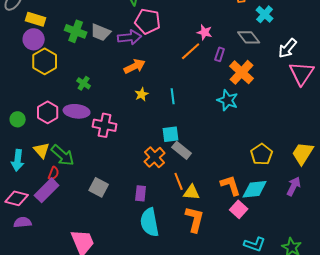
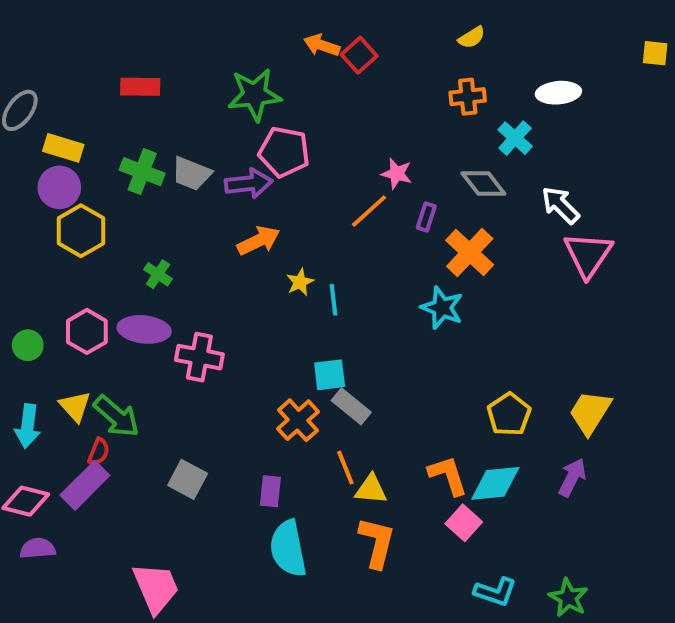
white arrow: (288, 48) -> (560, 205), turned 95
yellow star: (142, 94) -> (300, 282), moved

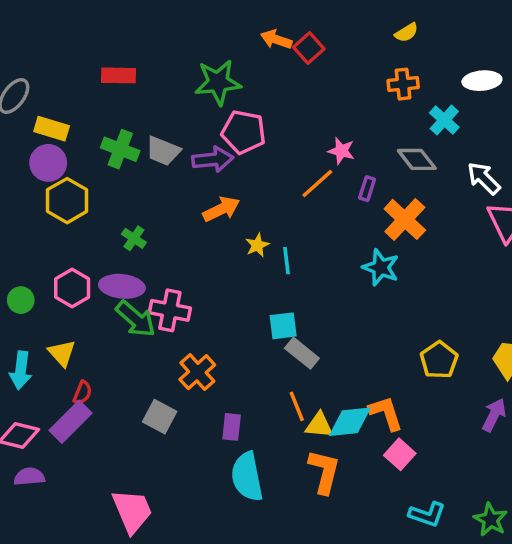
green arrow: (116, 416) -> (136, 319), moved
orange cross: (298, 420) -> (197, 372), moved
cyan diamond: (495, 483) -> (350, 422), moved

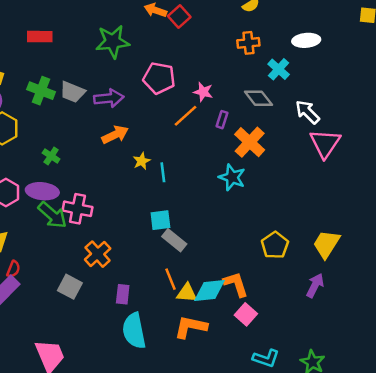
pink pentagon: (244, 132) -> (159, 78), moved
orange L-shape: (324, 472) -> (191, 327), turned -92

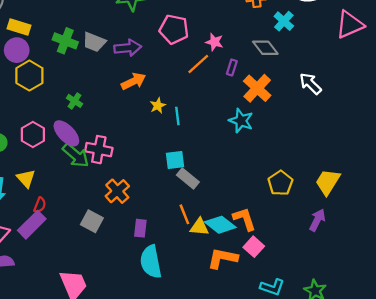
white arrow: (307, 112) -> (310, 84), moved
pink triangle: (325, 143) -> (350, 25), moved, turned 32
purple ellipse: (42, 191) -> (66, 133), turned 40
cyan diamond: (209, 290) -> (220, 225), turned 44
orange L-shape: (191, 327) -> (223, 258), moved

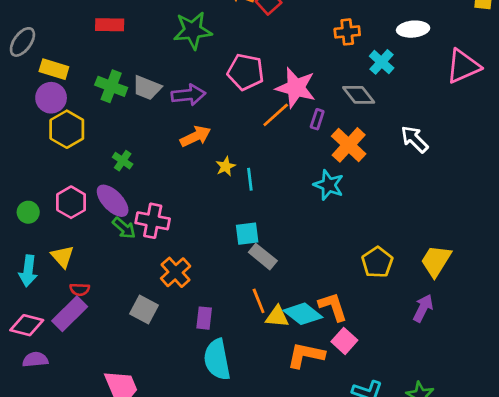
pink star: (214, 42) -> (296, 88), size x1.8
green arrow: (76, 155) -> (124, 228), size x0.7
red semicircle: (40, 205) -> (80, 289), turned 70

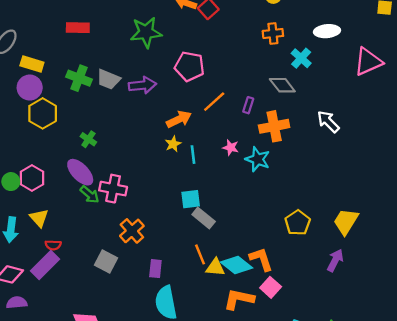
pink star: (296, 88) -> (231, 147), moved, size x0.5
orange arrow: (196, 136) -> (179, 119), moved
orange cross: (349, 145) -> (274, 126), turned 36
pink hexagon: (71, 202) -> (32, 178), moved

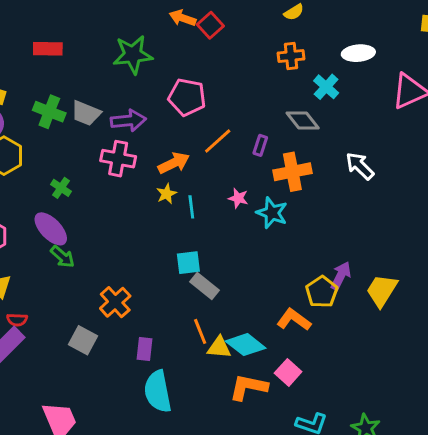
pink cross: (113, 189) -> (118, 159), moved
orange L-shape: (261, 259) -> (294, 320), moved, turned -36
purple arrow: (335, 260) -> (341, 276), moved

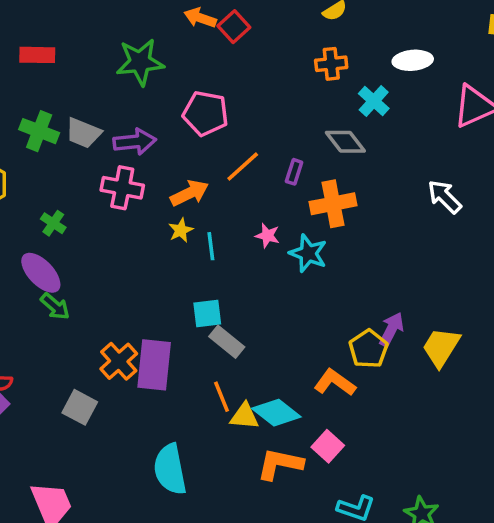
white arrow: (360, 166) -> (445, 197), moved
purple rectangle: (144, 349) -> (154, 365), moved, size x1.8

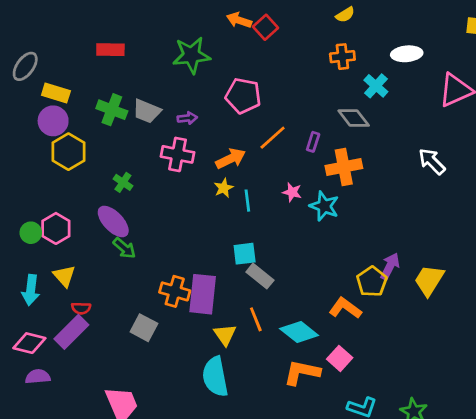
purple arrow: (135, 142) -> (187, 118), size x0.6
orange cross: (119, 361) -> (175, 291), turned -32
yellow triangle: (244, 416) -> (225, 335), moved, turned 50

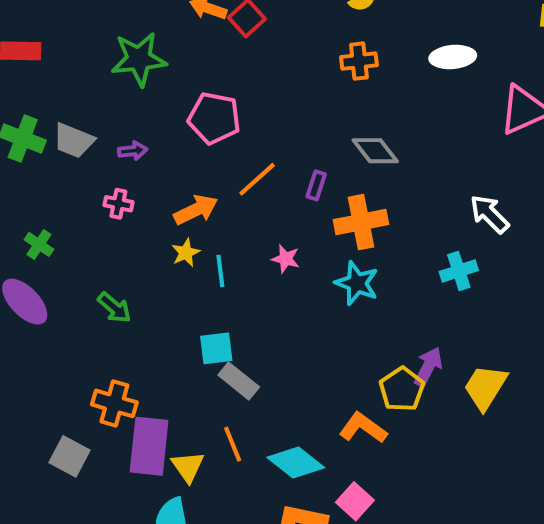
cyan cross: (376, 86) -> (459, 271), moved, turned 30
pink cross: (177, 154) -> (118, 204), size x0.6
cyan star: (324, 206) -> (357, 283), moved
green arrow: (124, 248) -> (114, 308), moved
purple rectangle: (203, 294) -> (149, 446), moved

